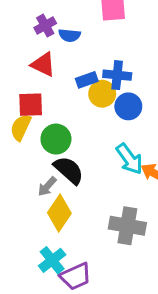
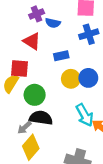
blue cross: (117, 75) -> (89, 34), moved, turned -30
yellow circle: (102, 94) -> (71, 79), moved
black semicircle: (69, 170) -> (41, 118), turned -40

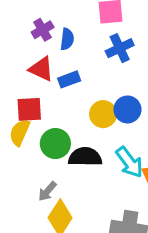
blue semicircle: (53, 23) -> (67, 39), turned -88
blue rectangle: (61, 56) -> (69, 79), moved
black semicircle: (41, 118) -> (85, 157), moved

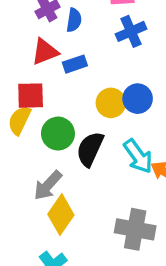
red triangle: (41, 69) -> (45, 52), turned -48
black semicircle: (85, 157) -> (90, 149), turned -68
gray arrow: (47, 191) -> (48, 185), size x1.4

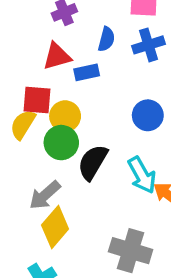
blue semicircle: (74, 20) -> (106, 39), moved
yellow circle: (111, 103) -> (65, 116), moved

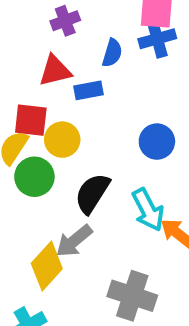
blue cross: (149, 45) -> (157, 39), moved
green circle: (61, 143) -> (34, 177), moved
gray arrow: (45, 195) -> (74, 241), moved

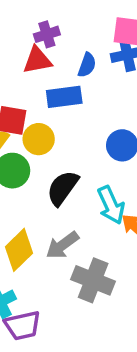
red triangle: (55, 71) -> (37, 60), moved
blue rectangle: (88, 90) -> (64, 97), size x1.4
gray arrow: (74, 241) -> (62, 245), moved

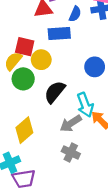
gray arrow: (62, 245) -> (71, 123), moved
gray cross: (93, 280) -> (71, 152), size x0.7

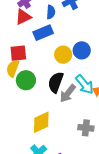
yellow circle: (41, 60) -> (63, 55), moved
gray arrow: (71, 123) -> (68, 93), moved
yellow diamond: (24, 130) -> (41, 122), turned 35

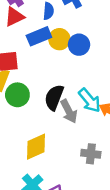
blue circle: (82, 50) -> (79, 45), moved
yellow circle: (63, 55) -> (59, 39), moved
gray arrow: (68, 93) -> (69, 111), turned -66

